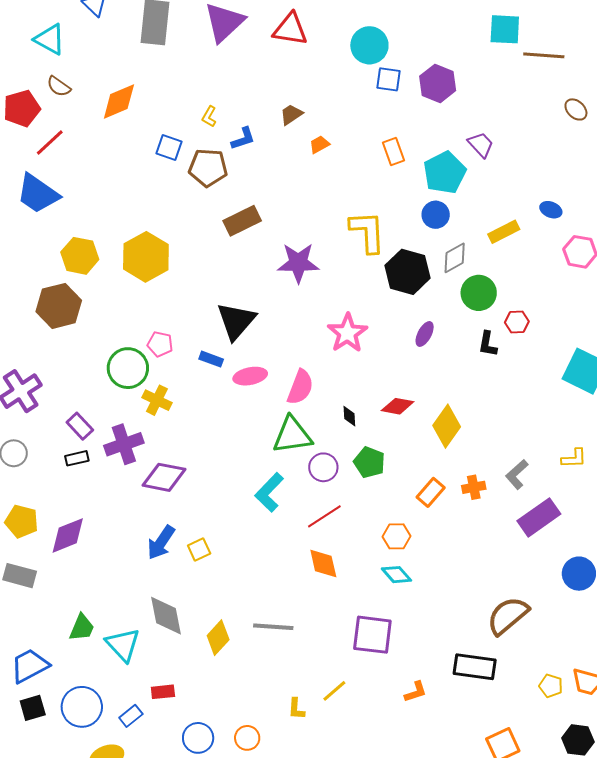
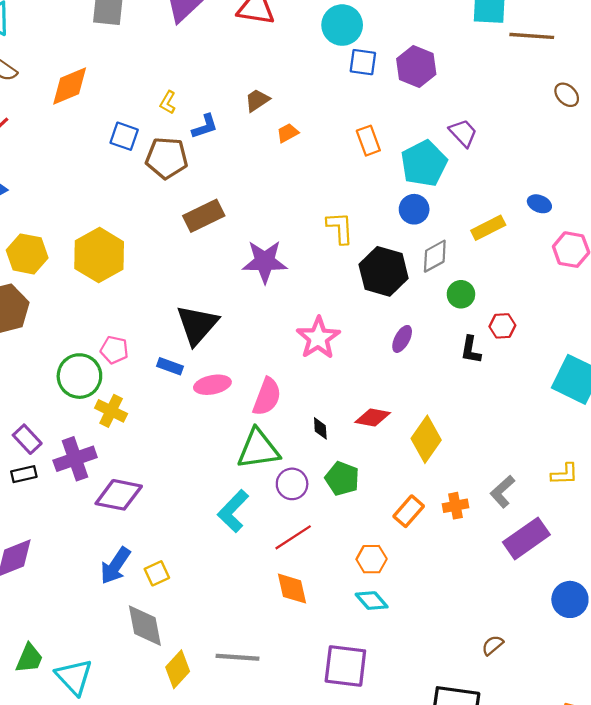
yellow L-shape: (367, 232) -> (340, 228), size x0.7
green circle: (479, 293) -> (461, 294), size x0.7
gray diamond: (166, 616) -> (145, 626), moved
brown semicircle: (508, 616) -> (493, 645), size x0.5

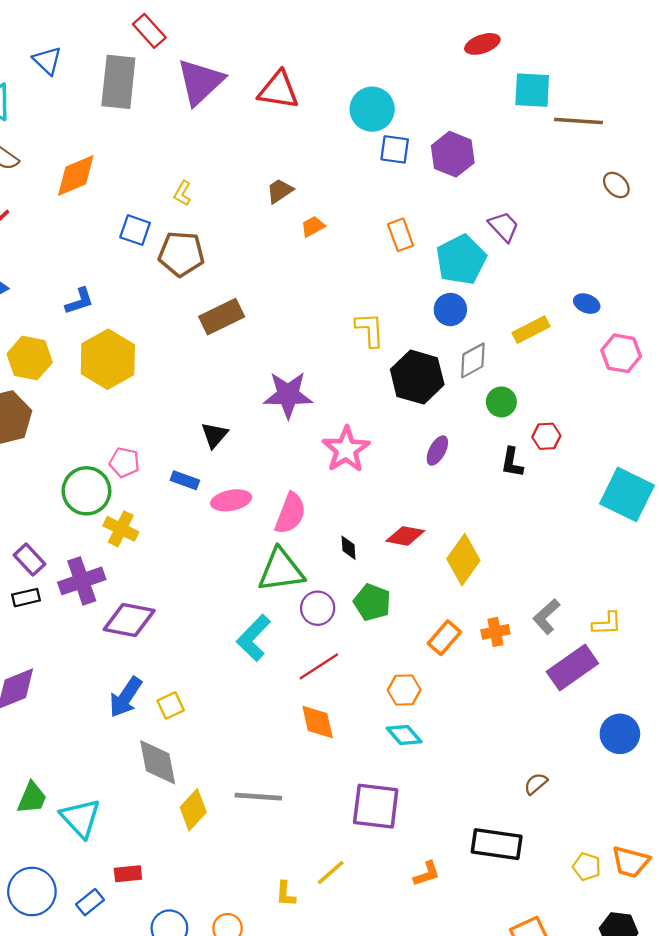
blue L-shape: (205, 126) -> (79, 301), moved
purple star: (265, 262) -> (288, 395), moved
black triangle: (197, 325) -> (214, 435), size x0.6
yellow L-shape: (565, 474) -> (607, 624), moved

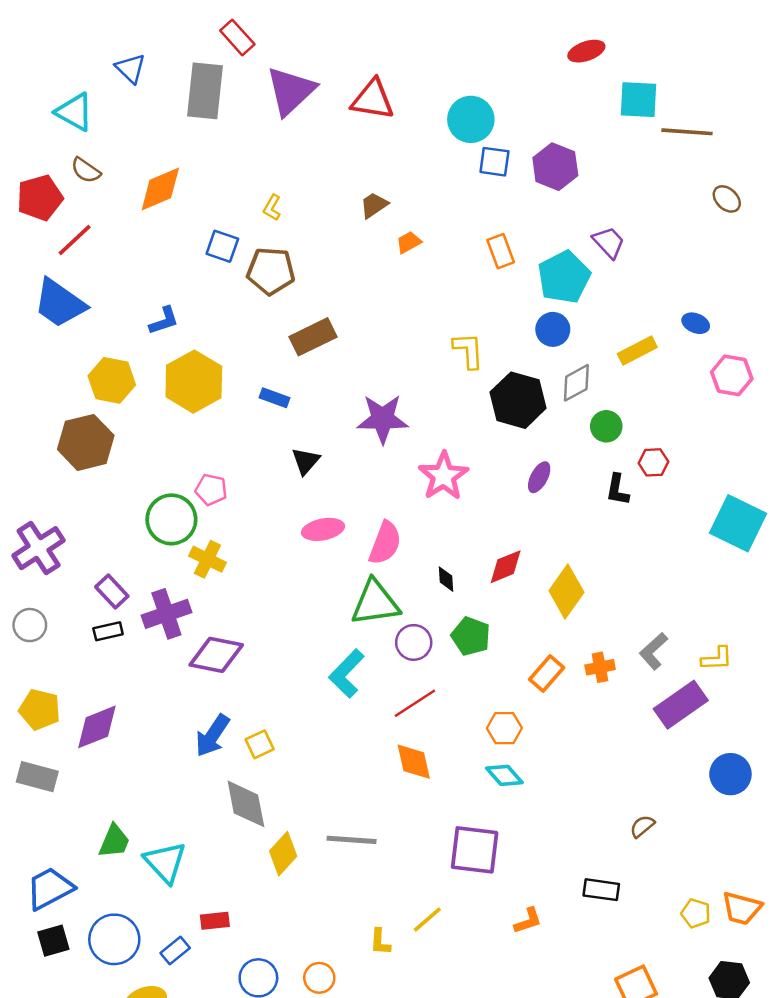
blue rectangle: (185, 480) -> (275, 398), moved
red diamond: (405, 536) -> (506, 567), turned -33
black rectangle: (497, 844) -> (601, 890), size x0.7

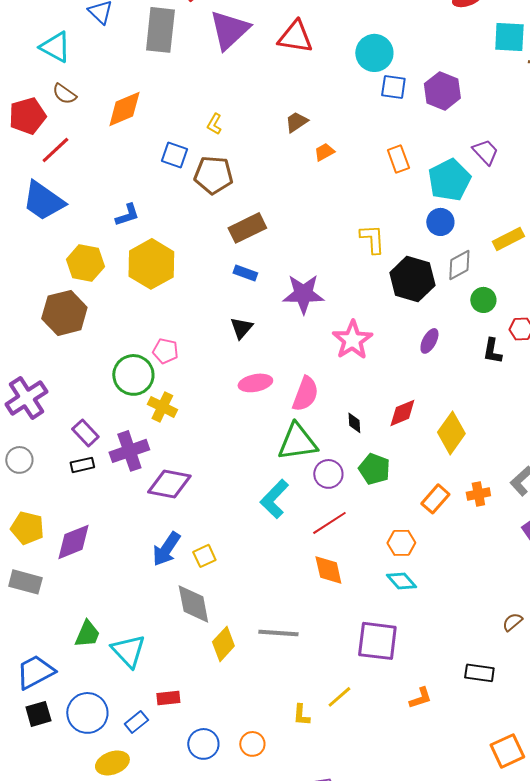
blue rectangle: (275, 398) -> (245, 273), moved

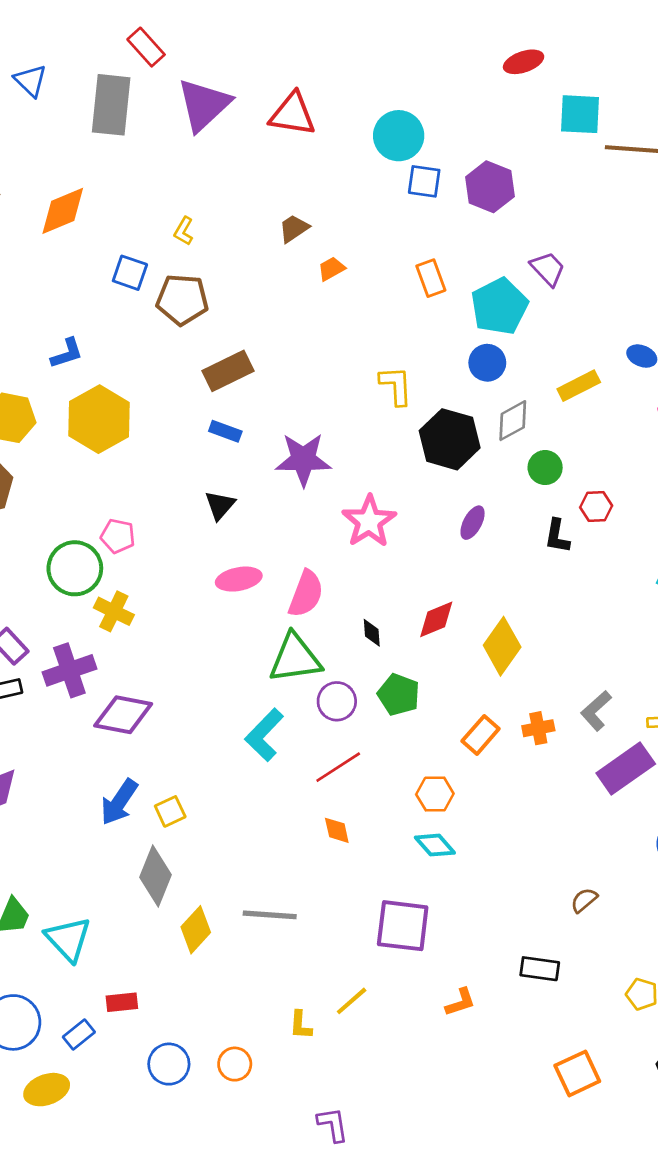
orange diamond: (328, 570) -> (337, 830), size x0.7
gray diamond: (193, 604) -> (155, 876), turned 33

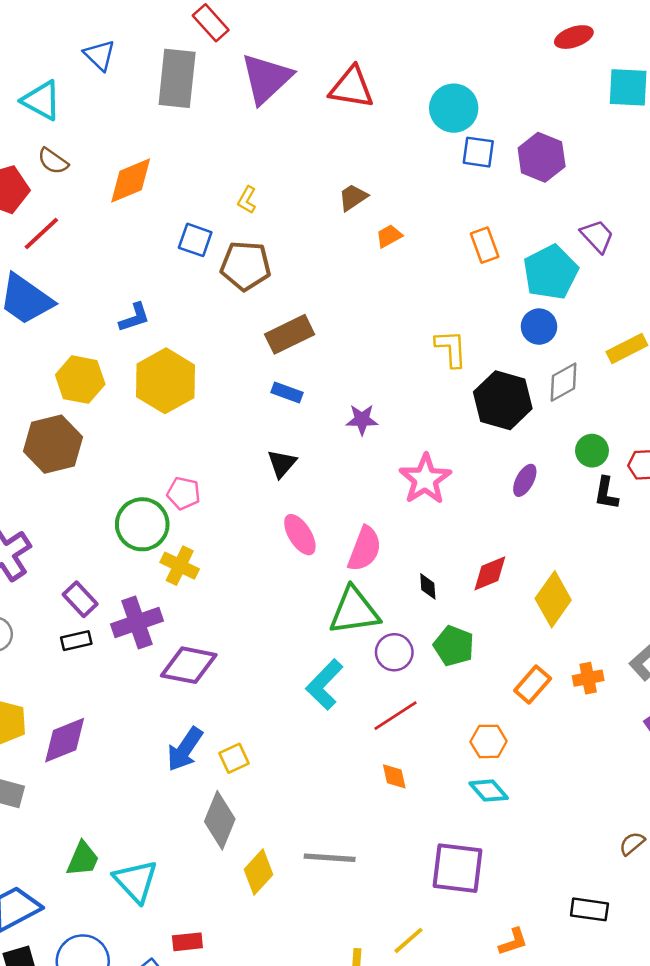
purple star: (303, 459) -> (362, 420), size x0.6
green circle: (545, 468) -> (592, 451), moved
pink ellipse: (239, 579) -> (300, 535), turned 69

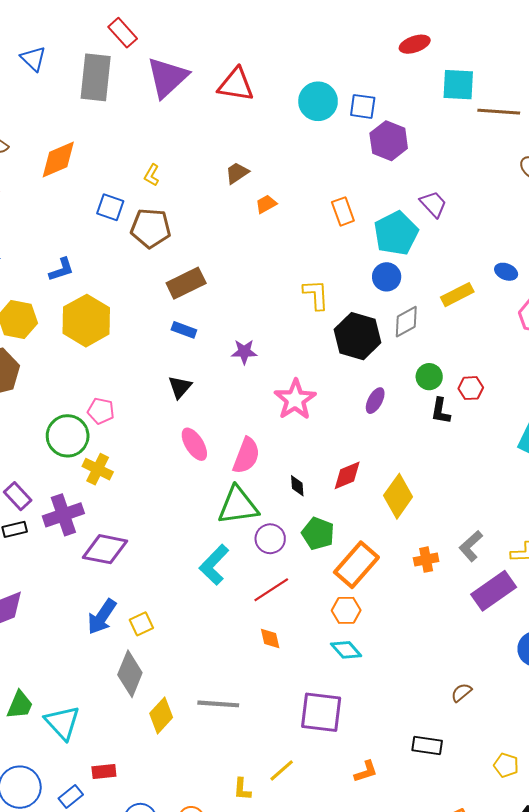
blue square: (478, 152) -> (363, 106), moved
orange rectangle: (533, 685) -> (356, 565), moved, size x1.5

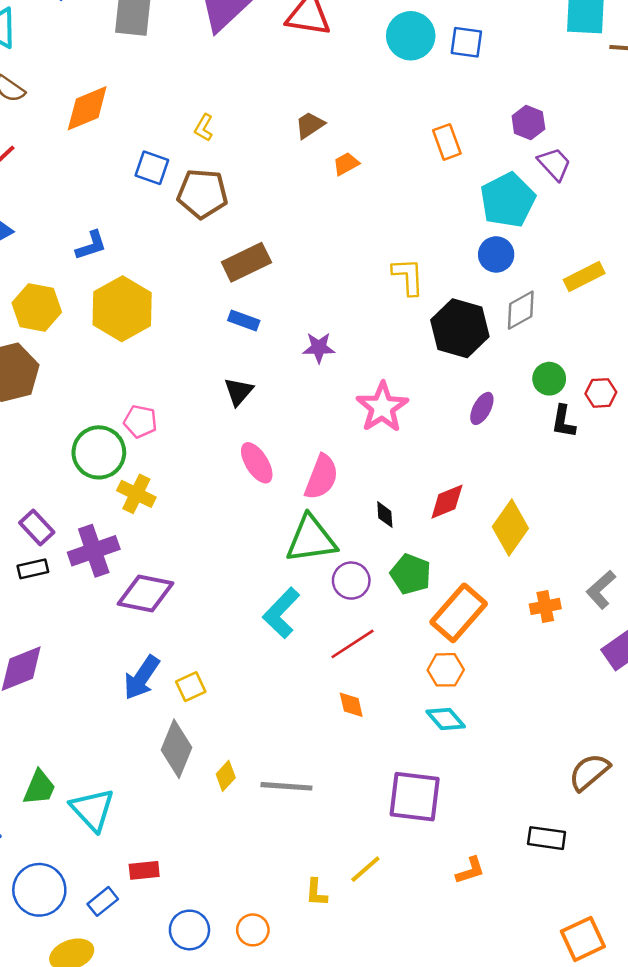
purple hexagon: (389, 141) -> (528, 122), moved, size x0.7
orange rectangle: (343, 211) -> (447, 142), moved
brown semicircle: (461, 693) -> (589, 772), size x1.6
yellow diamond: (161, 715) -> (226, 776), moved, size x0.7

